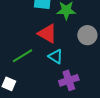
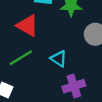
red triangle: (47, 34) -> (28, 26), moved

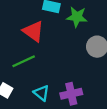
cyan triangle: (59, 59) -> (41, 93), moved

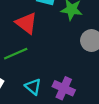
purple cross: (71, 94) -> (64, 88), turned 35

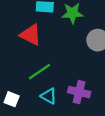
green line: (16, 54) -> (39, 72), moved

